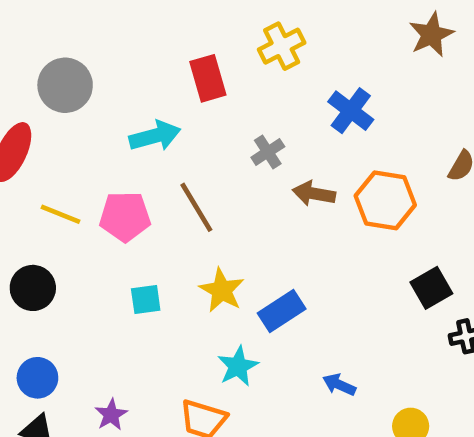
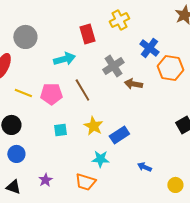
gray cross: (268, 152) -> (113, 66), size x1.5
orange hexagon: (385, 200) -> (170, 68), moved
cyan star: (238, 366) -> (100, 159), turned 30
blue circle: (37, 378) -> (16, 154), moved

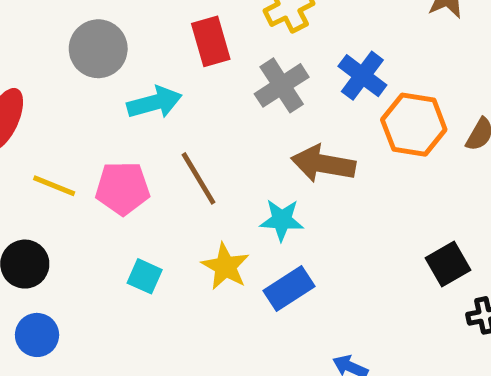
gray circle: (25, 37) -> (98, 49), moved
gray cross: (113, 66) -> (282, 85), moved
brown arrow: (133, 84) -> (323, 164), size x1.4
cyan square: (60, 130) -> (145, 276), turned 32
cyan star: (100, 159) -> (282, 220), moved

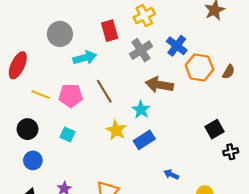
cyan star: (282, 220) -> (141, 110), turned 30
cyan square: (145, 276) -> (67, 134), moved

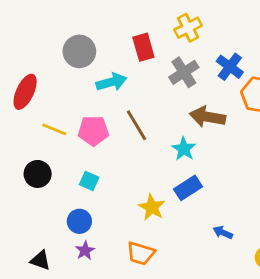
yellow star: (116, 130) -> (152, 207), moved
blue circle: (33, 160) -> (79, 221), moved

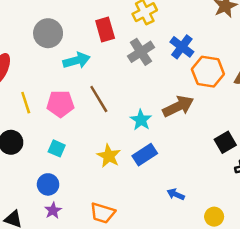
brown arrow: (207, 117) -> (178, 106), moved, turned 144
yellow line: (54, 129) -> (26, 103), turned 50
yellow star: (152, 207) -> (109, 156), moved

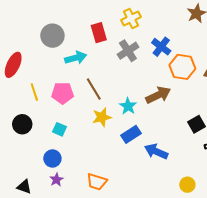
yellow star: (109, 156) -> (102, 117), moved, turned 30
blue arrow: (176, 194) -> (156, 151), moved, size x1.6

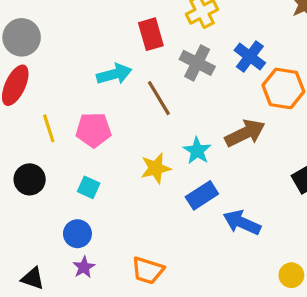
gray circle: (52, 36) -> (22, 37), moved
gray cross: (128, 51) -> (197, 63), turned -30
brown line: (94, 89) -> (159, 98), moved

